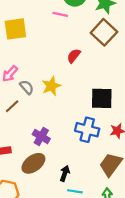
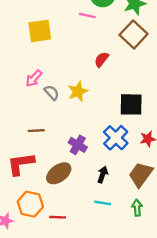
brown line: (12, 106) -> (36, 131), moved, turned 40
blue cross: (87, 130) -> (116, 138), turned 30
purple cross: (41, 136) -> (78, 145), moved
black arrow: (65, 173) -> (103, 174), moved

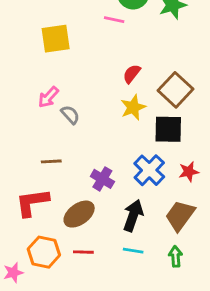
brown square: (134, 34) -> (176, 90), moved
yellow star: (78, 91) -> (133, 107), moved
black arrow: (103, 174) -> (133, 216), size x1.5
red line: (58, 217) -> (83, 252), moved

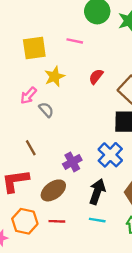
pink line: (114, 20) -> (75, 41), moved
yellow star: (133, 107) -> (55, 77), moved
brown line: (51, 161) -> (31, 148), turned 63
purple cross: (102, 179) -> (72, 162), turned 30

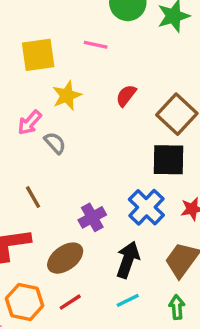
cyan line: (97, 220) -> (128, 300), turned -35
red line: (57, 221) -> (70, 302), turned -35

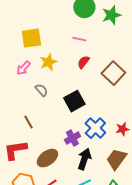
pink line: (96, 45) -> (79, 39), moved
pink arrow: (30, 123) -> (23, 68), moved
black square: (168, 160) -> (74, 101), moved, turned -30
purple cross: (92, 217) -> (72, 138), moved

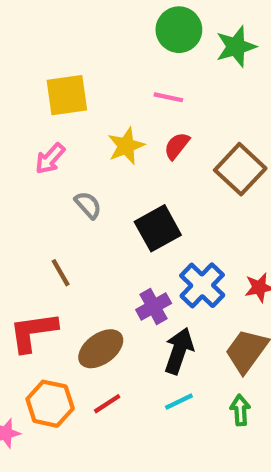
yellow star: (48, 62) -> (126, 146), moved

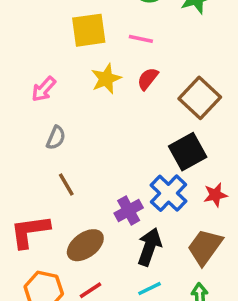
yellow square: (67, 95) -> (89, 30), moved
gray semicircle: (88, 205) -> (56, 138), moved, turned 65
black square: (158, 228) -> (188, 152), moved
brown line: (61, 273) -> (66, 185), moved

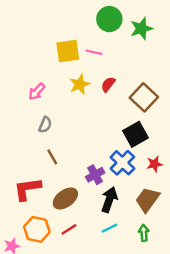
pink line: (141, 39) -> (94, 52), moved

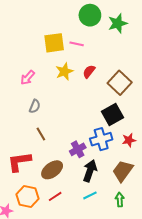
blue cross: (122, 163) -> (101, 139), turned 30

